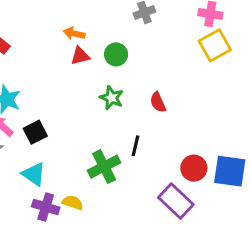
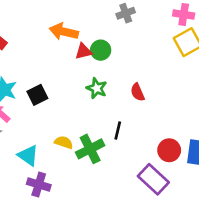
orange arrow: (74, 33) -> (64, 32), size x1.5
red triangle: (80, 56) -> (83, 51), moved
black square: (35, 132) -> (37, 95), moved
yellow semicircle: (73, 203) -> (64, 142), moved

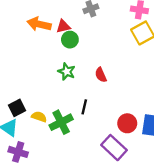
red triangle: (83, 51) -> (63, 26), moved
black square: (37, 95) -> (17, 108), moved

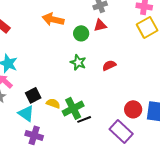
red triangle: (63, 26) -> (100, 25), moved
red semicircle: (101, 75) -> (109, 65), turned 88
black line: (84, 107) -> (84, 119), moved, turned 56

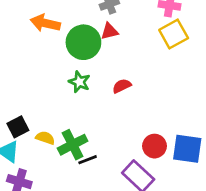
green circle: (81, 33) -> (83, 42), size x1.6

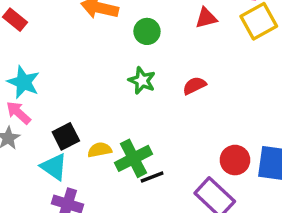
red triangle: (109, 31) -> (206, 18), moved
green circle: (83, 42) -> (147, 31), size x0.6
yellow semicircle: (45, 138) -> (100, 150), turned -30

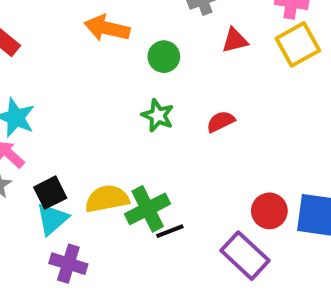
black square: (66, 136) -> (50, 193), moved
yellow semicircle: (100, 150) -> (107, 199), size x1.5
cyan triangle: (54, 167) -> (52, 219), turned 44

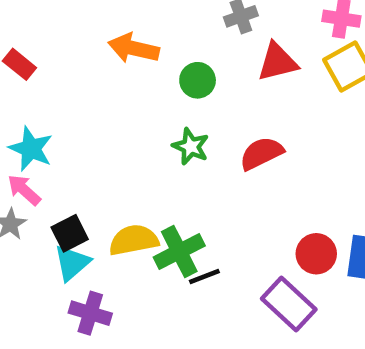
red triangle: (235, 40) -> (277, 62), size x1.4
red semicircle: (221, 122) -> (261, 153), size x1.4

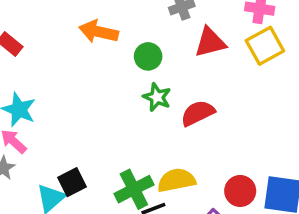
green star: (191, 146) -> (157, 97), moved
black square: (70, 233) -> (72, 182), moved
yellow semicircle: (134, 240) -> (176, 180), moved

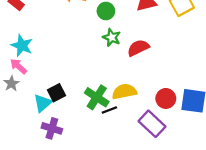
green cross: (134, 189) -> (97, 97), turned -30

